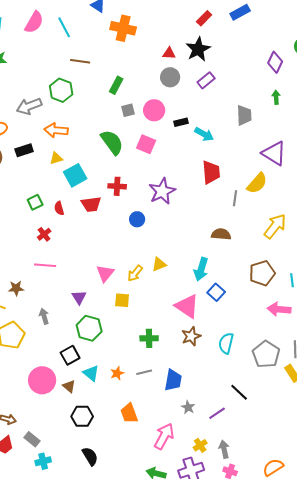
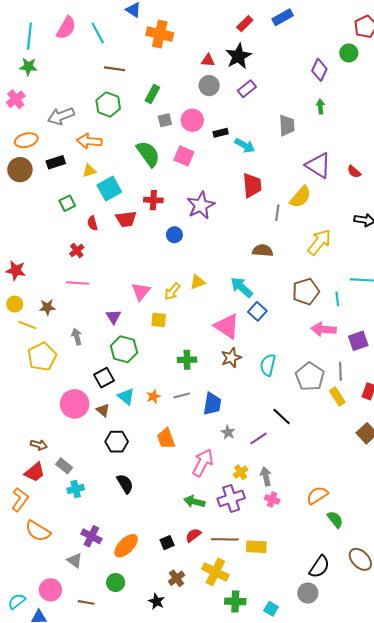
green hexagon: (61, 90) -> (108, 104), moved
green square: (35, 202) -> (67, 203), moved
cyan arrow: (201, 269) -> (242, 287), turned 115

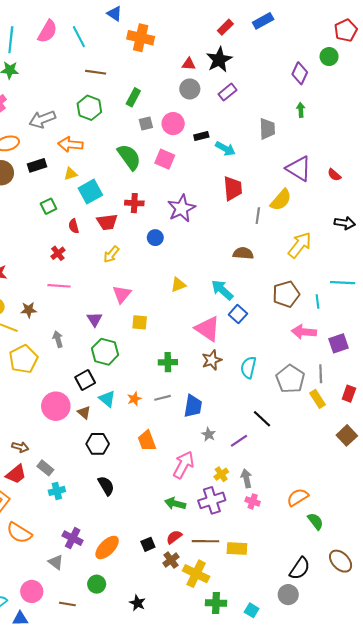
yellow arrow: (172, 291) -> (111, 254), moved
brown cross: (177, 578) -> (171, 560), moved

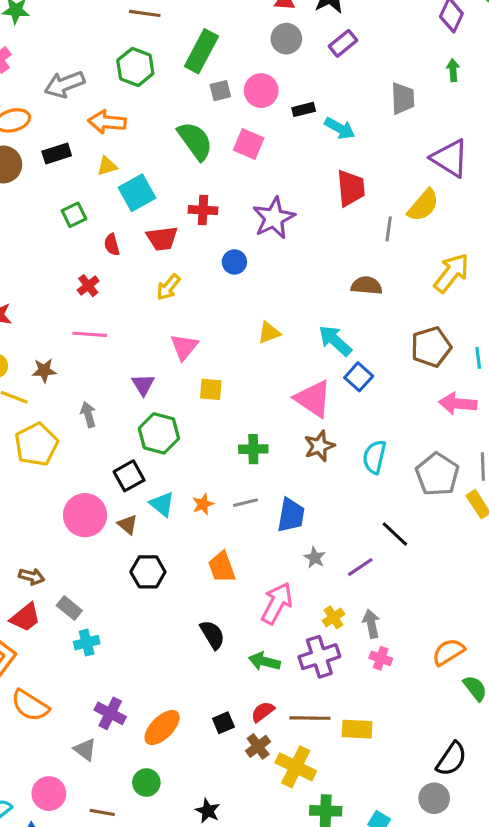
green rectangle: (133, 97) -> (201, 51), size x1.5
black semicircle: (106, 486) -> (212, 635), moved

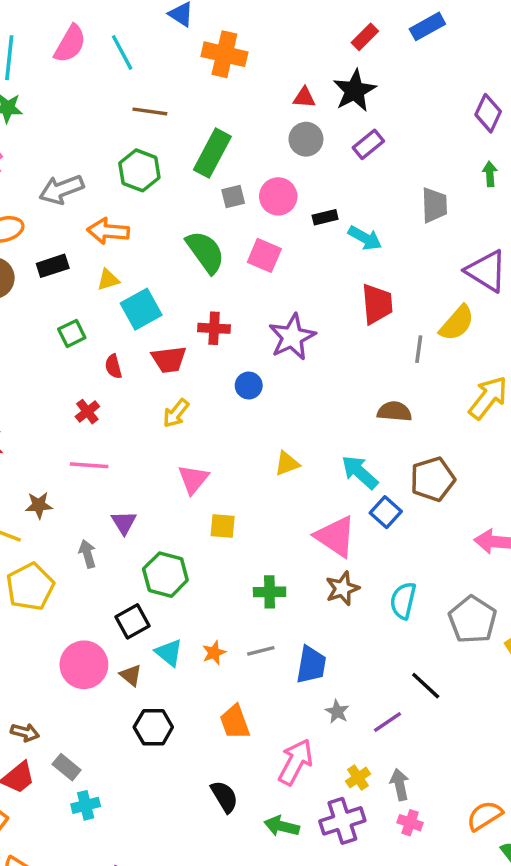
brown pentagon: (431, 347) -> (433, 479), moved
purple triangle: (143, 385) -> (124, 523), moved

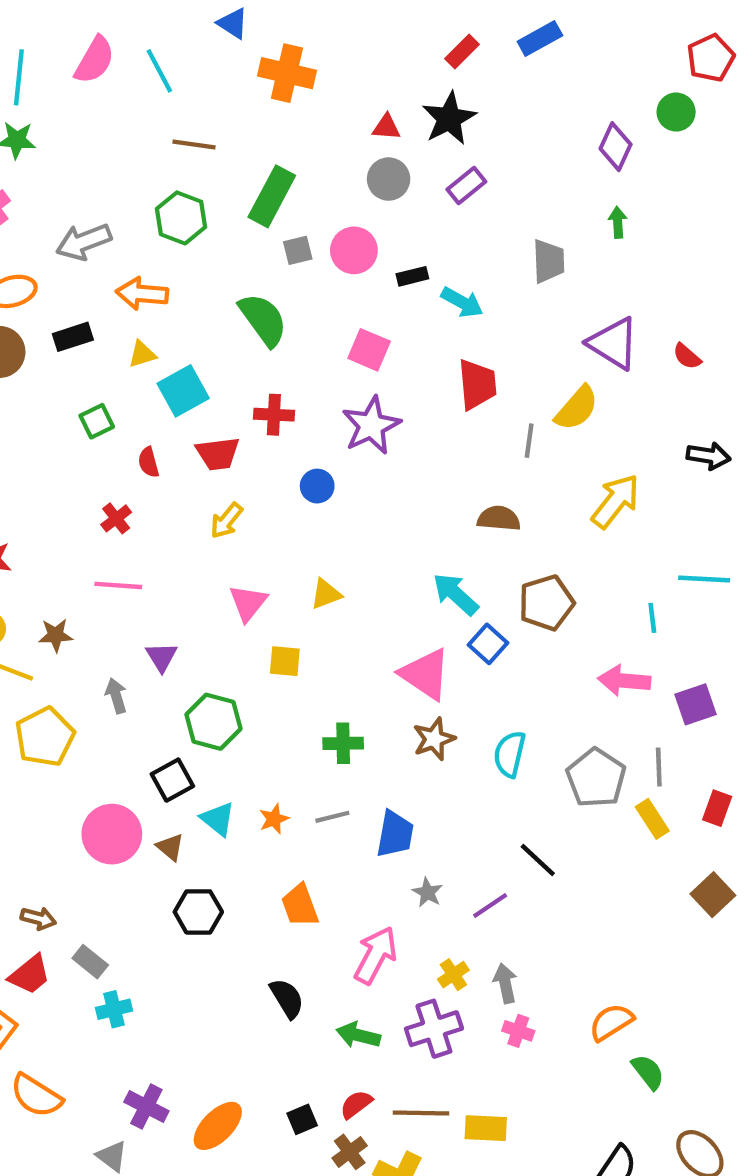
pink square: (264, 255) -> (369, 350), moved
yellow triangle: (287, 464) -> (326, 594), moved

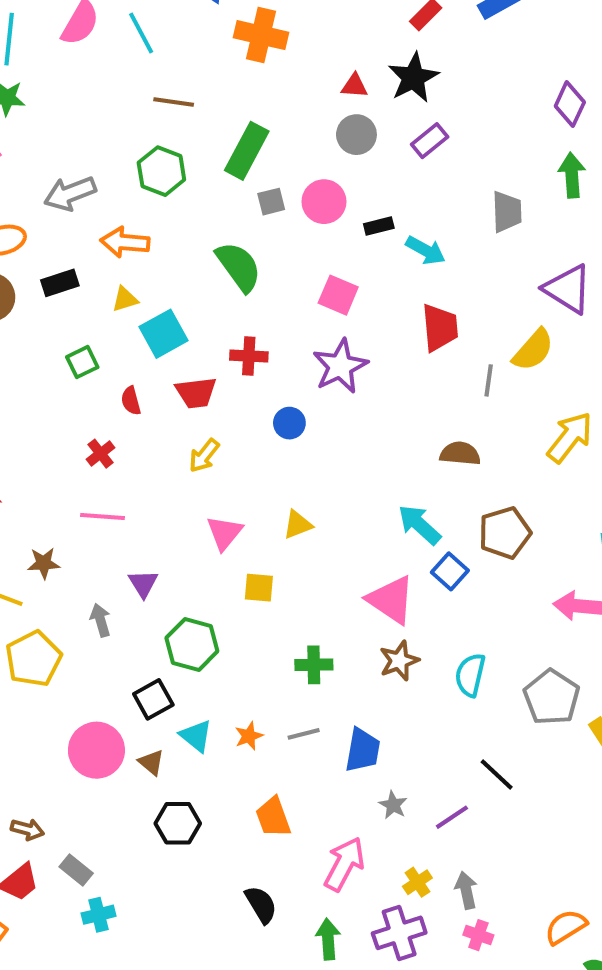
green arrow: (618, 222) -> (572, 175), size x1.5
green arrow: (358, 1035) -> (328, 939), turned 72

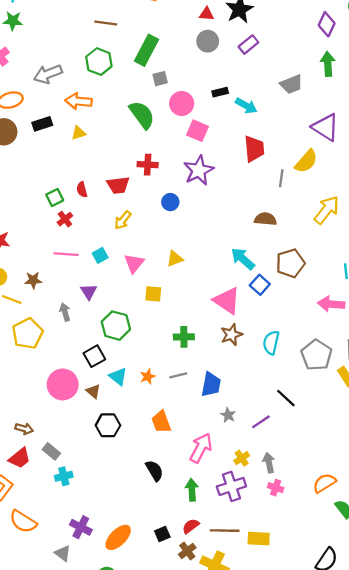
pink circle: (324, 202) -> (182, 103), moved
gray trapezoid: (507, 212) -> (292, 84), turned 70
cyan square: (163, 334) -> (100, 255), moved, size x0.6
green square: (82, 362) -> (55, 198), moved

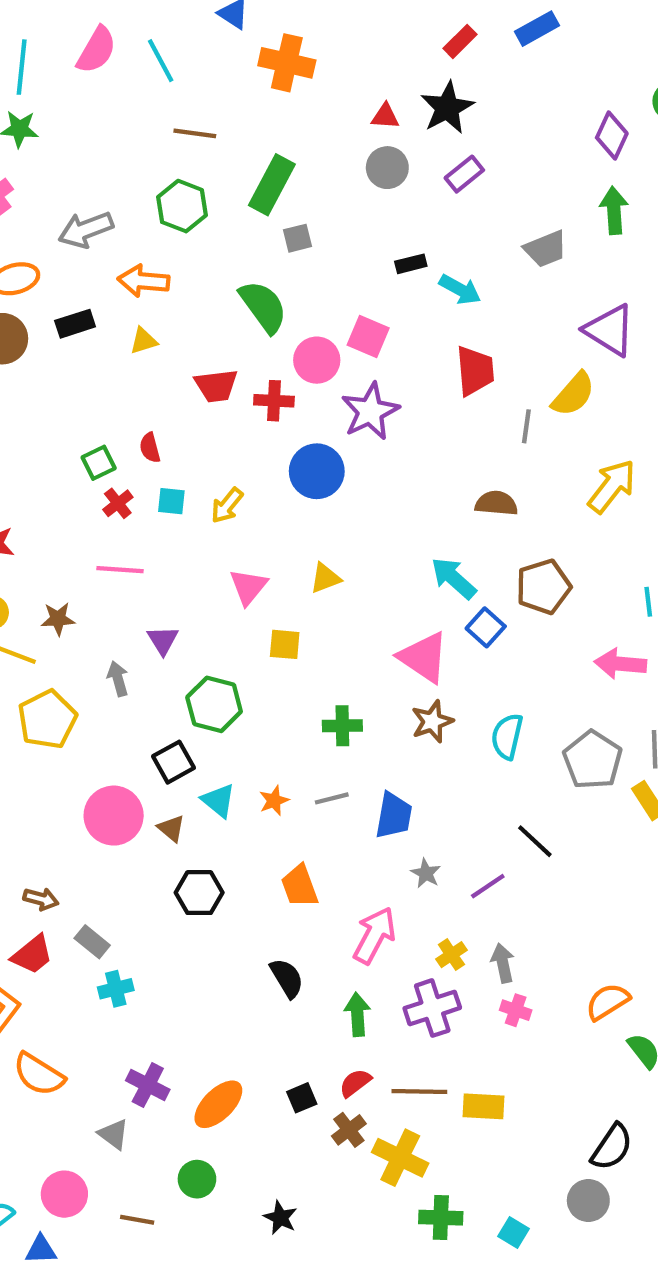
pink circle: (182, 103) -> (317, 360), moved
red trapezoid: (118, 185) -> (216, 386), moved
blue circle: (170, 202) -> (317, 471), size x1.6
cyan square: (100, 255) -> (171, 501), moved, turned 35

